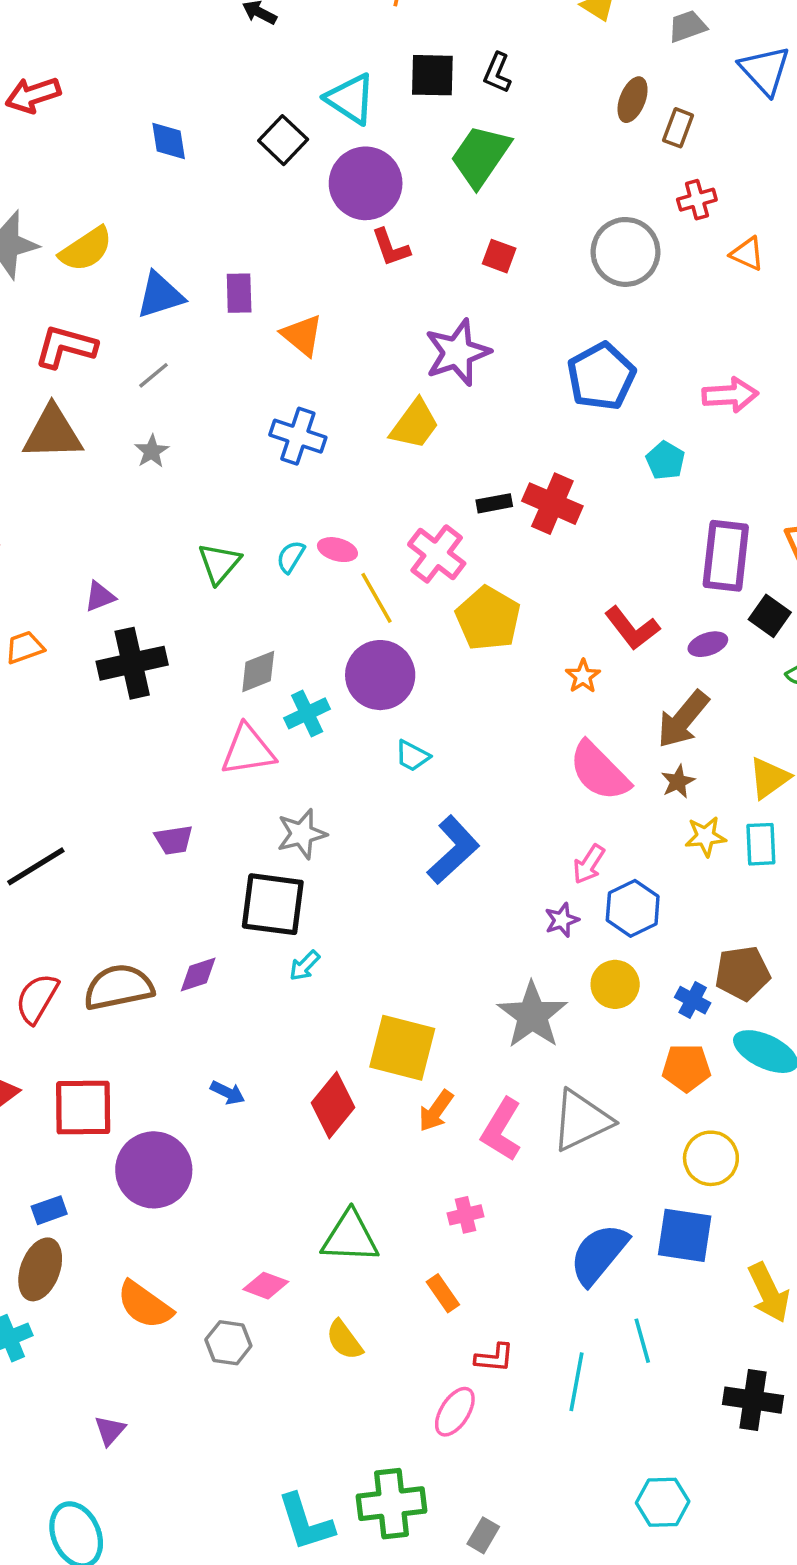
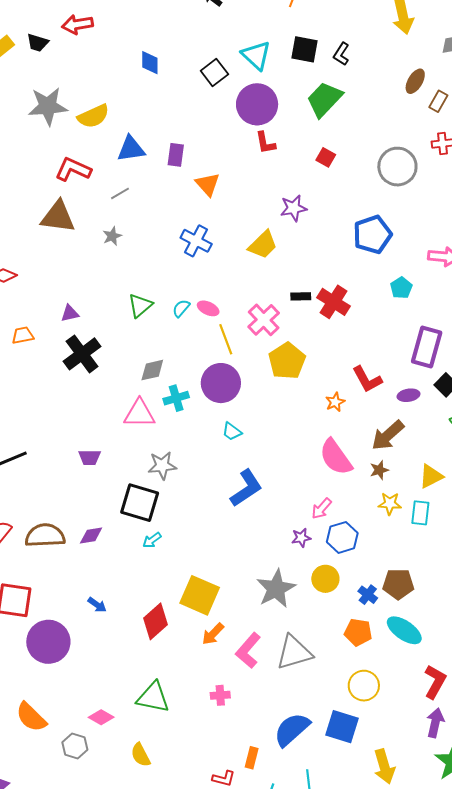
purple star: (457, 352) -> (294, 208), size x0.7
black cross: (132, 663) -> (82, 354), turned -33
orange rectangle: (443, 1293) -> (252, 758), moved, turned 40

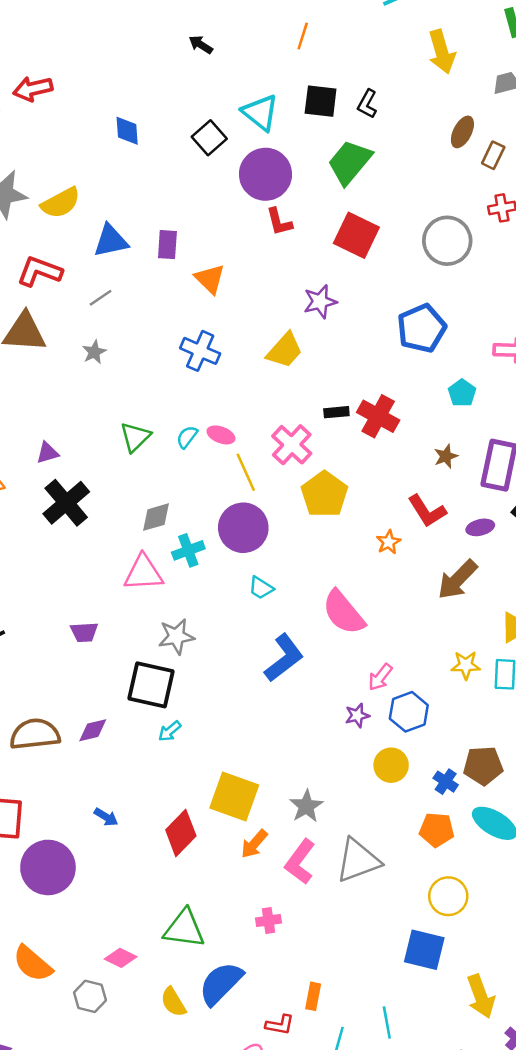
red square: (326, 157) -> (356, 235), size x1.8
pink semicircle: (336, 457) -> (343, 612), moved
brown star: (379, 470) -> (446, 456), moved
gray star: (276, 589) -> (306, 806), moved, size x0.7
blue semicircle: (292, 729) -> (221, 983), moved

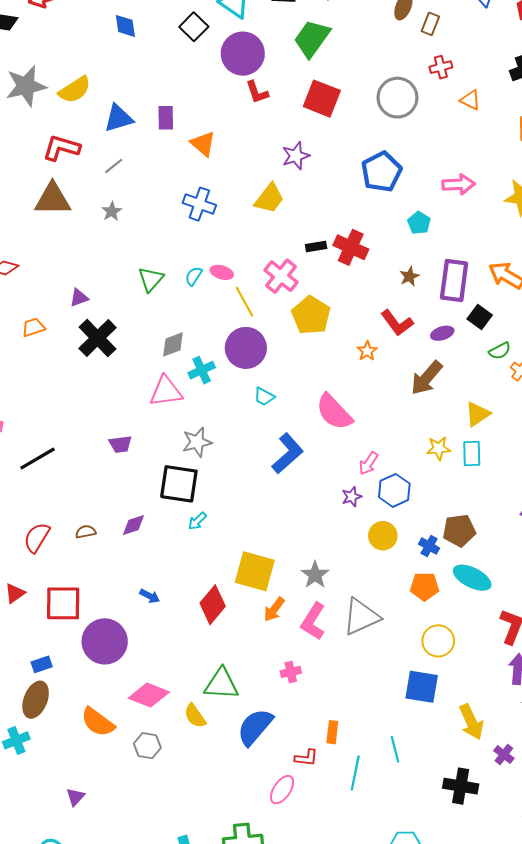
brown semicircle: (35, 734) -> (86, 532), size x0.5
pink diamond: (121, 958) -> (149, 695), moved, size x1.5
yellow semicircle: (173, 1002) -> (195, 716), moved

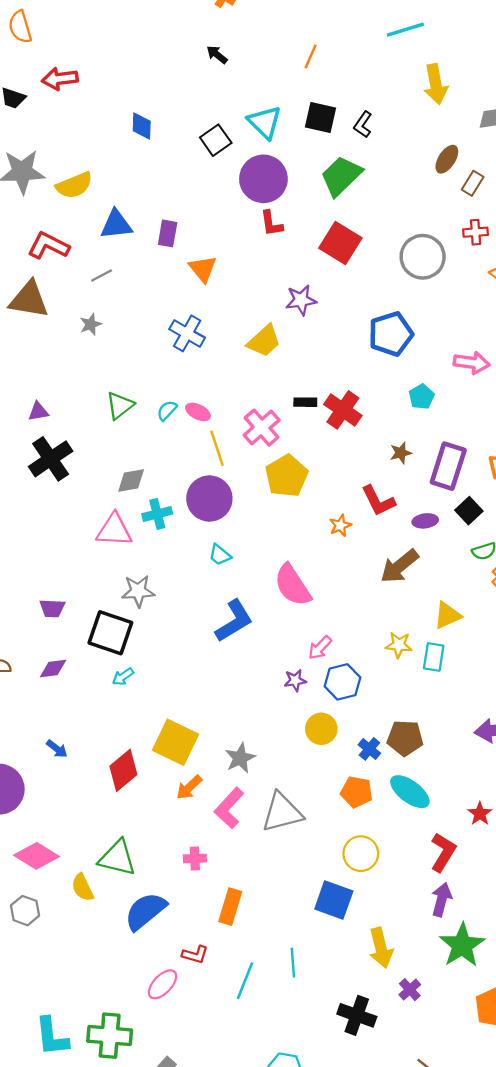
purple trapezoid: (120, 444) -> (52, 608), moved
orange rectangle: (332, 732) -> (230, 907), moved, size x1.4

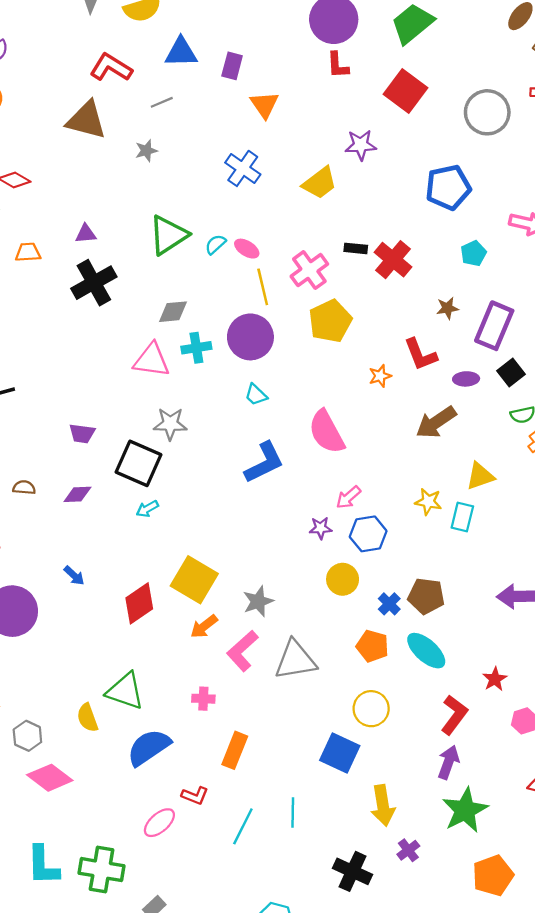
green triangle: (120, 405) -> (168, 235), size x1.4
pink diamond: (36, 856) -> (50, 778), moved

